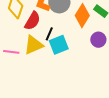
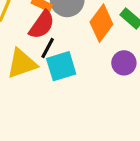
red semicircle: (32, 21) -> (42, 25), moved

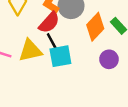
black line: (48, 48) -> (52, 41), turned -63

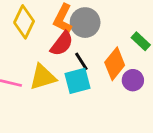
orange diamond: (95, 27) -> (115, 64), moved
black line: (52, 41) -> (81, 61), moved

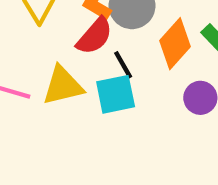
orange diamond: (115, 64) -> (175, 44), moved

